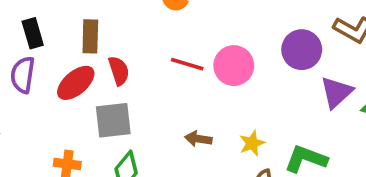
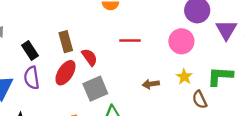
pink circle: (234, 66) -> (181, 41), moved

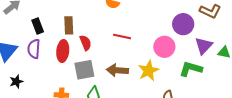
red ellipse: (65, 73) -> (63, 51), turned -40
green L-shape: (220, 76) -> (191, 69), moved
yellow star: (184, 77) -> (149, 71), moved, size x1.5
brown arrow: (151, 84) -> (117, 70), moved, size x1.5

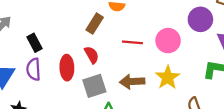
brown rectangle: (69, 25) -> (95, 24), moved, turned 42
pink circle: (164, 47) -> (168, 41), moved

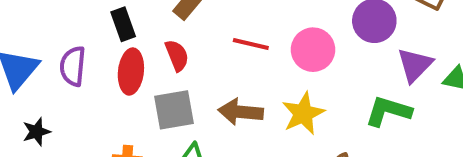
black rectangle: (34, 43) -> (123, 24), moved

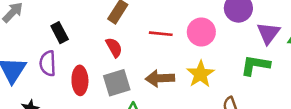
black rectangle: (123, 24) -> (60, 33), moved
red ellipse: (131, 72) -> (80, 80), moved

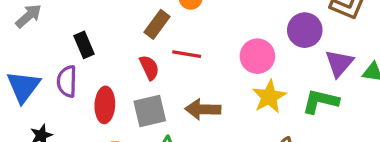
red line: (161, 34) -> (187, 54), moved
yellow star: (200, 74) -> (269, 97), moved

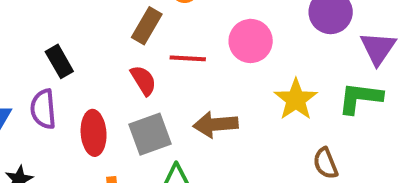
pink circle: (257, 56) -> (251, 41), moved

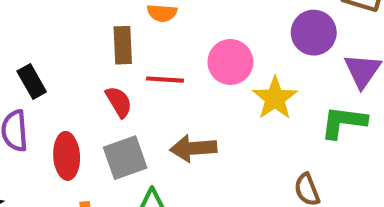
brown rectangle: (147, 26) -> (123, 45), turned -33
yellow star: (296, 99) -> (275, 98), moved

